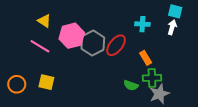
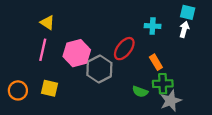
pink hexagon: (72, 36) -> (77, 53), moved
gray hexagon: (93, 43) -> (99, 69), moved
pink line: (40, 46) -> (43, 50), turned 72

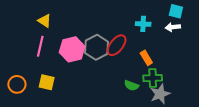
white arrow: (184, 29) -> (173, 27), turned -112
gray hexagon: (99, 69) -> (96, 47), moved

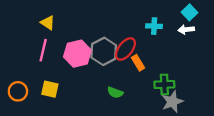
cyan square: (176, 11) -> (190, 12), turned 32
orange rectangle: (146, 58) -> (138, 63), moved
green semicircle: (131, 85) -> (115, 92), moved

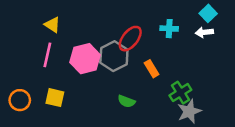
red ellipse: (125, 49) -> (130, 39), moved
green cross: (164, 84) -> (180, 93), turned -30

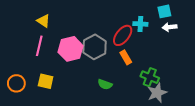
cyan square: (208, 13) -> (164, 11), moved, turned 32
red ellipse: (130, 39) -> (123, 35), moved
green cross: (180, 93) -> (150, 77), turned -36

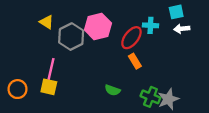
pink line: (39, 46) -> (51, 69), moved
gray hexagon: (95, 47) -> (71, 37), moved
pink hexagon: (71, 49) -> (98, 26), moved
green cross: (150, 77) -> (150, 97), moved

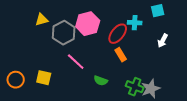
yellow triangle: (47, 22) -> (42, 20), turned -48
white arrow: (182, 29) -> (163, 41), moved, turned -56
pink line: (51, 69) -> (76, 62), moved, turned -60

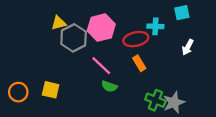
yellow triangle: (42, 20) -> (59, 23), moved
red ellipse: (118, 34) -> (136, 39), turned 40
pink line: (76, 62) -> (101, 66), moved
green semicircle: (101, 81) -> (109, 86), moved

